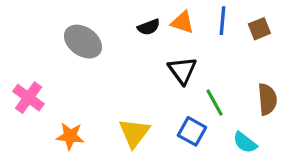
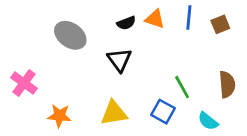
black triangle: (182, 70) -> (119, 60), moved
yellow triangle: (134, 133) -> (114, 113), turned 44

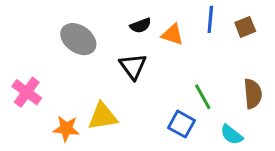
orange triangle: (155, 19) -> (172, 35), moved
yellow triangle: (114, 113) -> (103, 116), moved

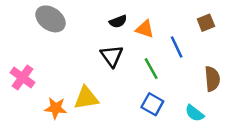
blue line: (210, 19) -> (177, 47), moved, turned -30
gray ellipse: (78, 39) -> (51, 19), moved
green line: (203, 97) -> (151, 69), moved

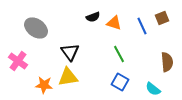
gray ellipse: (51, 19) -> (36, 28), moved
blue line: (177, 47) -> (142, 26), moved
black triangle: (112, 56) -> (70, 52), moved

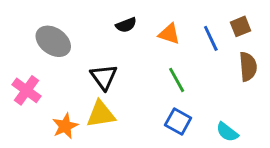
black semicircle: (93, 17) -> (126, 25), moved
brown semicircle: (167, 62) -> (248, 67), moved
orange star: (44, 85) -> (65, 126), turned -30

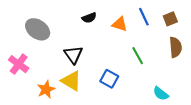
blue line: (211, 38) -> (144, 17), moved
green line: (177, 80) -> (138, 56), moved
yellow triangle: (101, 114) -> (71, 81), turned 40
blue square: (178, 122) -> (109, 79), moved

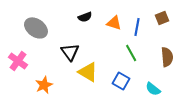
blue line: (144, 17) -> (137, 27), moved, turned 36
brown semicircle: (176, 47) -> (167, 57), moved
blue square: (109, 79) -> (121, 81), moved
yellow triangle: (71, 81) -> (88, 72), moved

